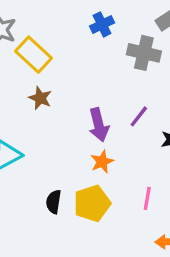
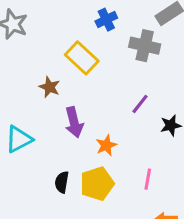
yellow rectangle: (34, 55) -> (82, 58), moved
purple arrow: (99, 125) -> (74, 122), moved

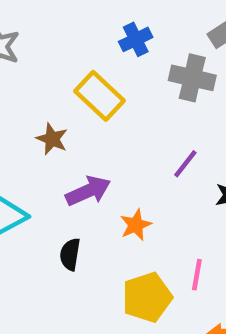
purple arrow: (74, 122) -> (88, 191), turned -100
black semicircle: (62, 182) -> (70, 254), moved
yellow pentagon: (97, 184) -> (147, 297), moved

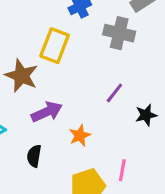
yellow rectangle: (99, 96) -> (55, 46), turned 68
brown star: (52, 139) -> (21, 76), size x1.5

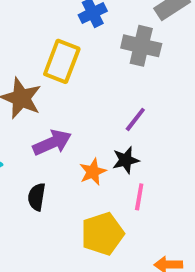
black star: (146, 115) -> (126, 160), moved
pink line: (122, 170) -> (139, 197), moved

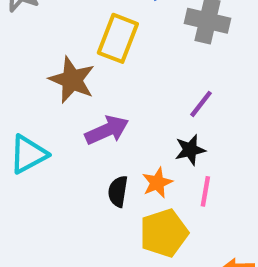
orange star: (93, 172) -> (157, 183), moved
black semicircle: (37, 197) -> (118, 191), moved

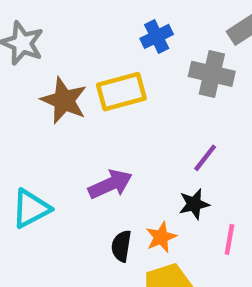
yellow rectangle: (118, 38) -> (121, 92), turned 54
brown star: (72, 80) -> (64, 100), moved
pink line: (205, 191) -> (229, 239), moved

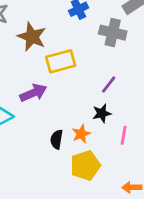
yellow rectangle: (121, 92) -> (61, 61), moved
brown star: (64, 100) -> (32, 37), moved
purple arrow: (110, 184) -> (33, 93), moved

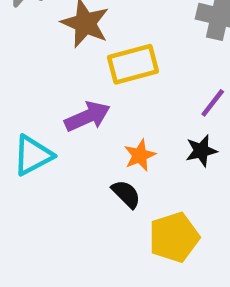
orange star: (81, 134) -> (140, 155), moved
black semicircle: (57, 139) -> (126, 194), turned 126

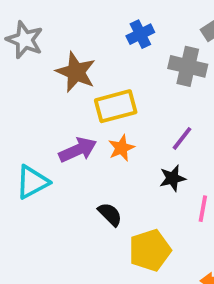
orange star: (140, 155) -> (121, 148), moved

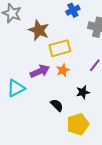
black star: (173, 178) -> (83, 92), moved

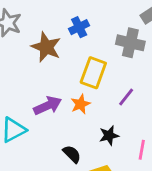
blue cross: (73, 10) -> (79, 27), moved
yellow rectangle: (60, 48) -> (93, 73), moved, turned -55

